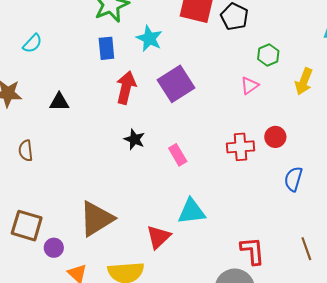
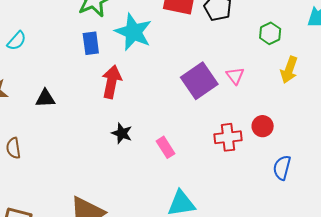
cyan star: (149, 38) -> (133, 32), size x1.4
green hexagon: (268, 55) -> (270, 33), moved
purple square: (176, 84) -> (199, 81), moved
pink triangle: (250, 86) -> (235, 76), turned -30

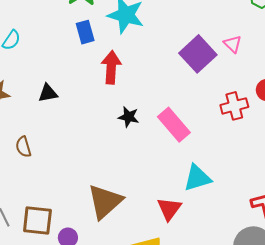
pink rectangle: (166, 147) -> (174, 125), size x1.6

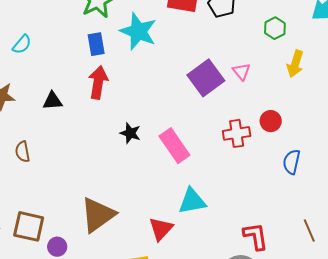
red arrow: (111, 67) -> (98, 82), moved

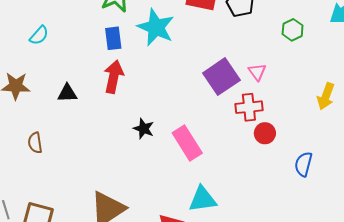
yellow arrow: (295, 64) -> (326, 96), moved
red circle: (271, 121) -> (265, 133), moved
red cross: (237, 133) -> (249, 107), moved

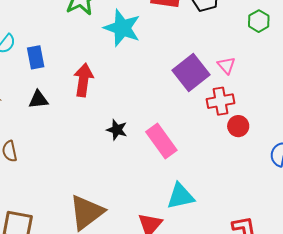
blue rectangle: (113, 38) -> (36, 57), moved

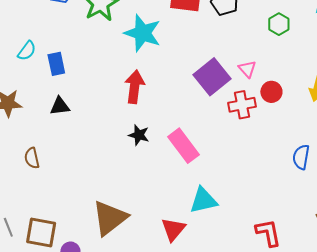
red arrow: (83, 80) -> (135, 87), moved
red circle: (238, 126) -> (271, 92), moved

